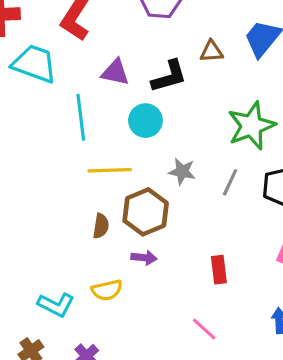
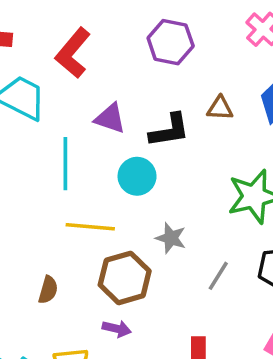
gray line: (230, 182) -> (218, 276), moved
brown semicircle: (101, 226) -> (48, 290), moved

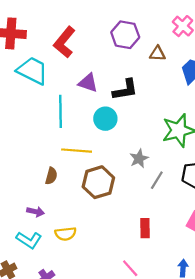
brown triangle: (220, 108) -> (157, 54), moved
gray star: (171, 238) -> (139, 159), moved, turned 30
brown semicircle: (48, 290) -> (51, 176), moved
purple arrow: (117, 329) -> (36, 212), moved

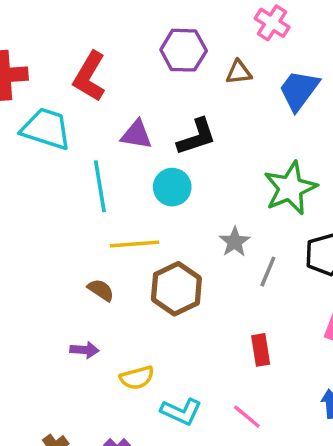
brown semicircle: (51, 176) -> (101, 290), turned -63
cyan L-shape: (29, 240) -> (181, 412), moved

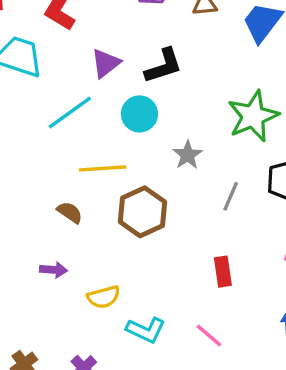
purple triangle: (136, 135) -> (106, 63), turned -48
cyan line: (100, 186) -> (70, 112), turned 63
gray star: (235, 242) -> (188, 155), moved

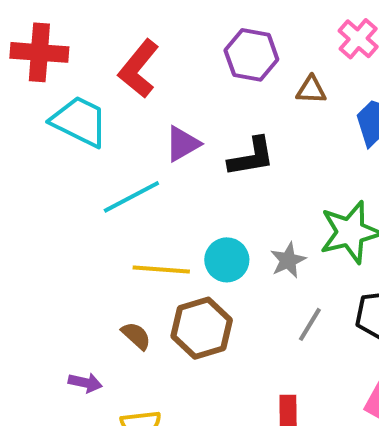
cyan circle: (139, 114) -> (227, 260), moved
gray star: (188, 155) -> (288, 260), moved
brown semicircle: (70, 212) -> (136, 336), moved

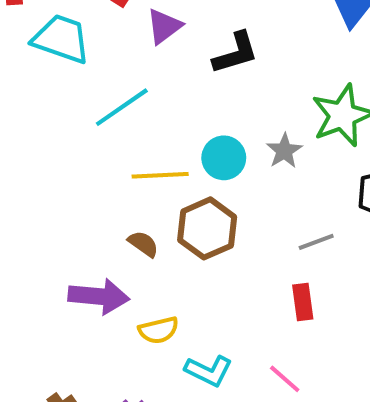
purple triangle: (183, 144) -> (164, 26), moved
gray line: (310, 324) -> (316, 242), moved, turned 45
purple arrow: (85, 383) -> (99, 296), size x1.8

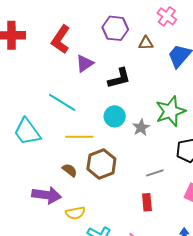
cyan trapezoid: (61, 39) -> (27, 132), moved, turned -148
cyan line: (122, 107) -> (62, 102), turned 64
cyan circle: (224, 158) -> (115, 116), moved

